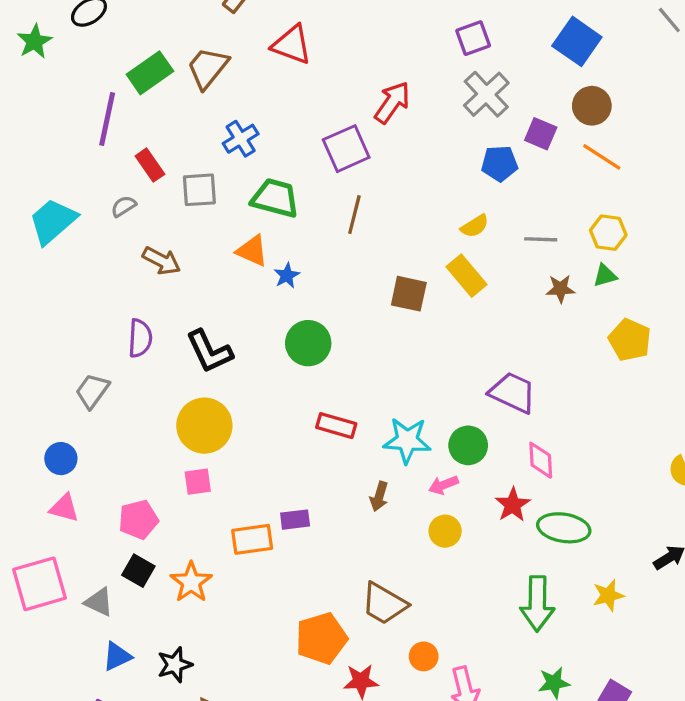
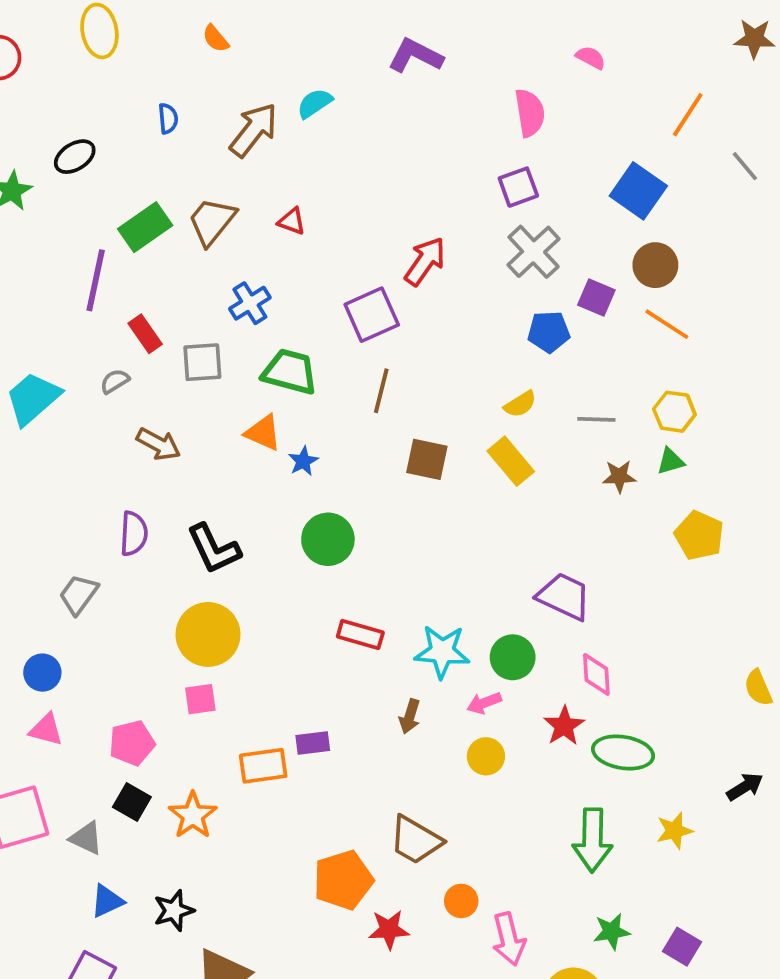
red triangle: (292, 45) -> (292, 221), moved, size x0.6
brown square: (409, 294) -> (427, 459), moved

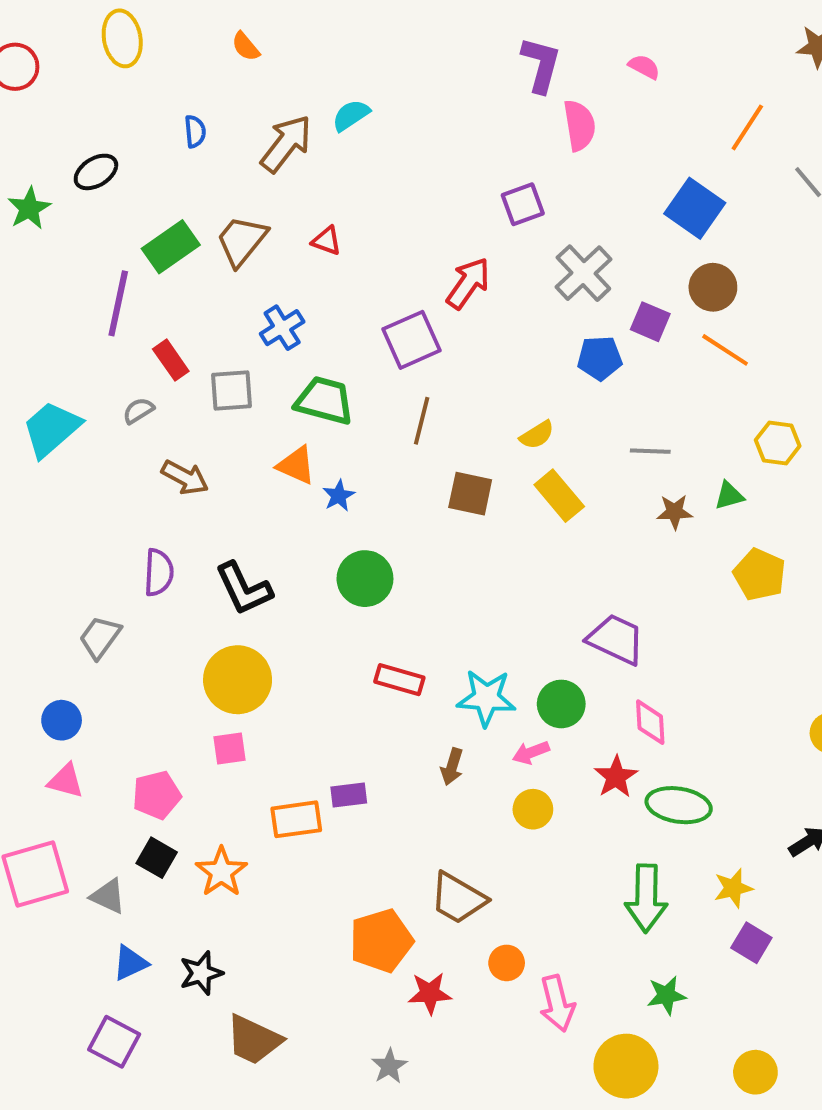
purple L-shape: (416, 56) -> (541, 65), moved, turned 78
purple square: (518, 187) -> (523, 204), moved
yellow semicircle: (520, 404) -> (537, 435), moved
yellow hexagon: (674, 412) -> (778, 443), moved
purple square: (682, 947) -> (751, 943), moved

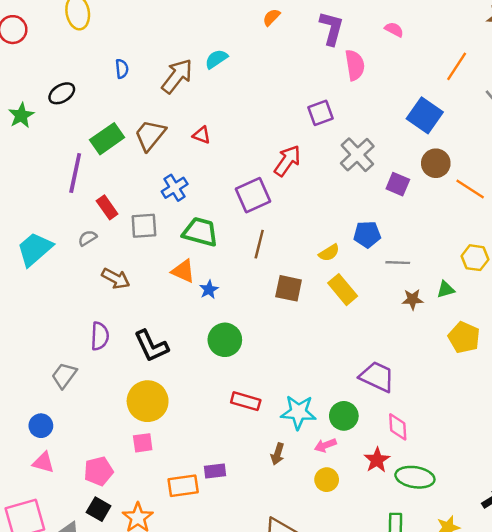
orange semicircle: (246, 47) -> (271, 17), moved, turned 84
orange line: (725, 350) -> (470, 189), moved
blue pentagon: (600, 358) -> (367, 234), moved

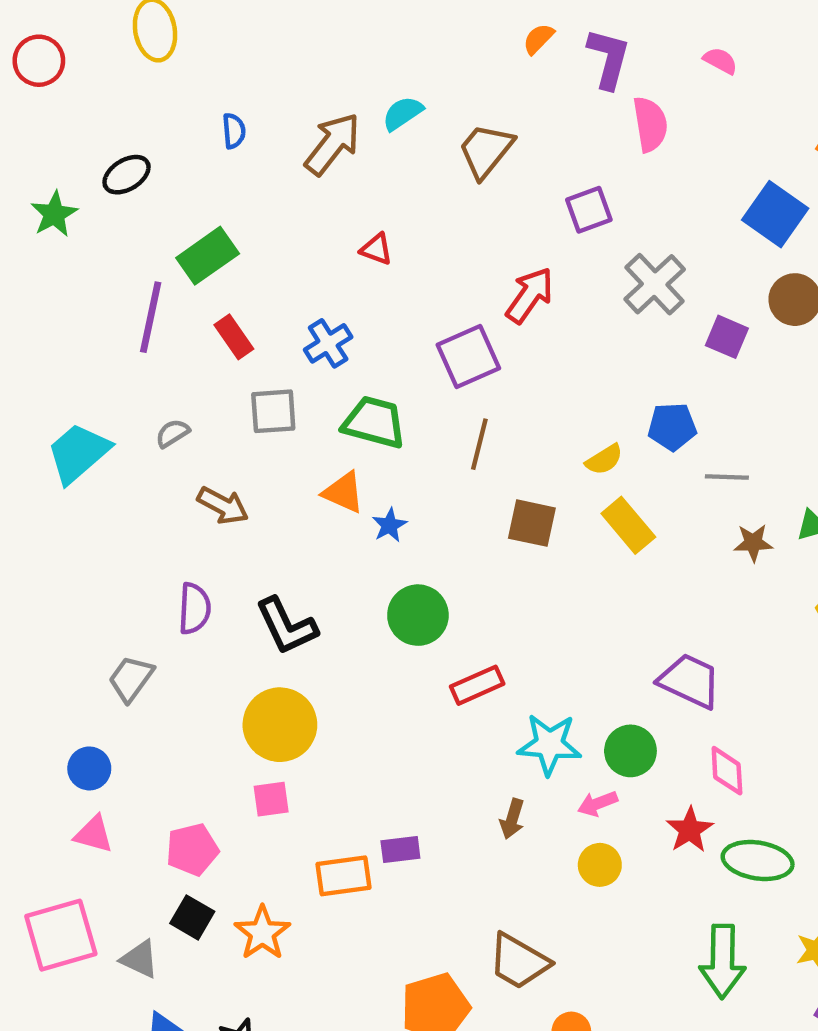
orange semicircle: (271, 17) -> (538, 39), moved
brown trapezoid: (150, 135) -> (486, 151), moved
red rectangle: (107, 207) -> (234, 337), moved
red rectangle: (246, 401) -> (477, 685), moved, turned -40

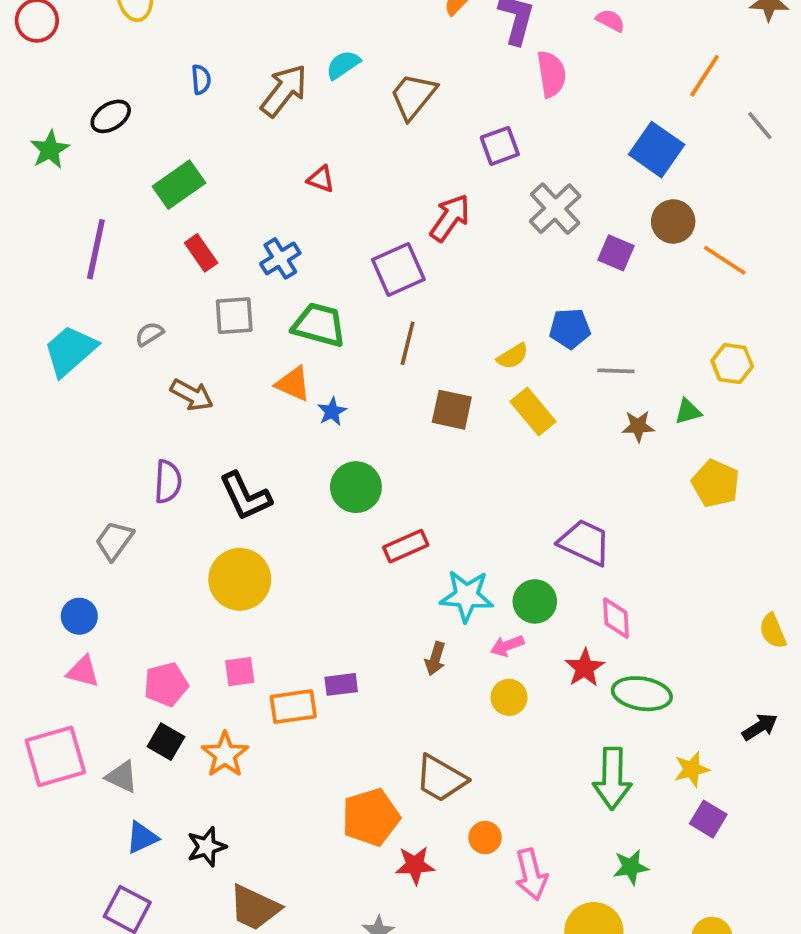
purple line: (151, 317) -> (96, 249), moved
pink square: (271, 799) -> (240, 672), moved

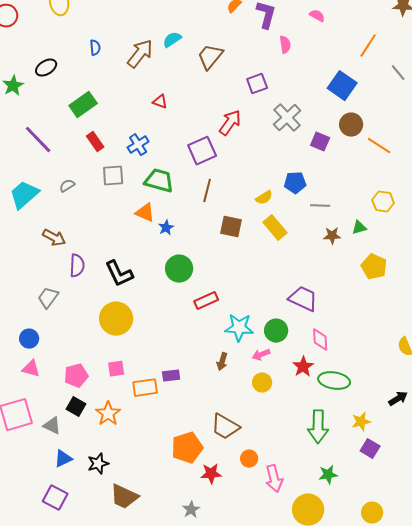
pink semicircle: (551, 74) -> (285, 45), size x0.7
purple line: (96, 249) -> (38, 140), turned -56
brown arrow: (192, 395) -> (54, 238), moved

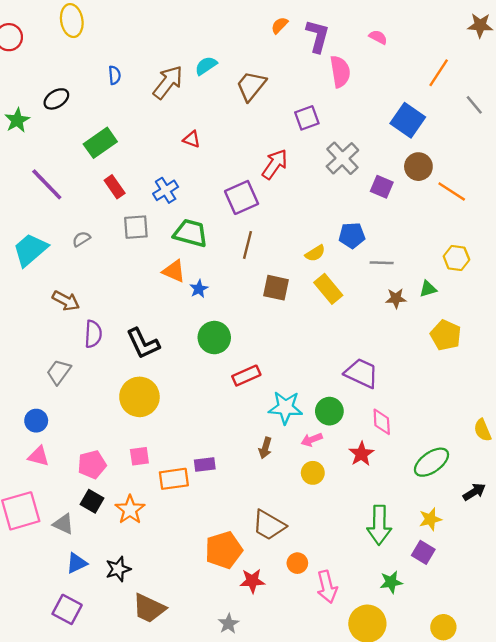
pink semicircle: (285, 45) -> (340, 72), size x1.5
green ellipse: (334, 381) -> (432, 462), moved, turned -44
purple square: (370, 449) -> (423, 552), moved

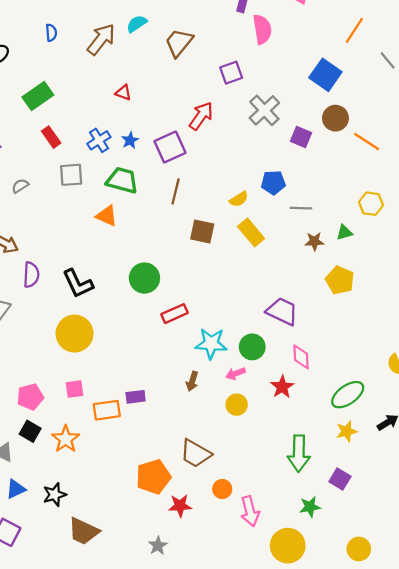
blue star: (199, 289) -> (130, 140), moved
yellow pentagon: (446, 335) -> (340, 280), moved
yellow star: (430, 519) -> (347, 431), moved

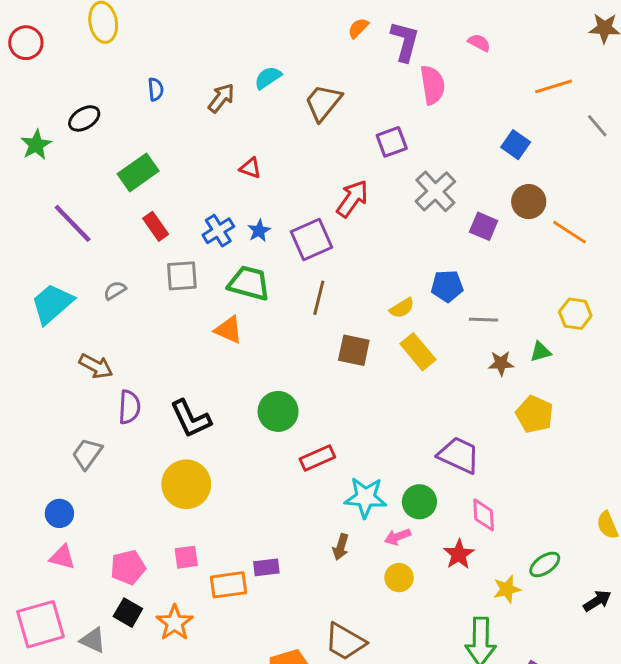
orange line: (354, 30) -> (553, 86), turned 40
brown arrow: (101, 39) -> (221, 98), size x0.7
blue square: (325, 75) -> (516, 145), size x0.7
green ellipse: (348, 395) -> (545, 564), size x0.7
yellow star: (347, 431) -> (507, 589), moved

